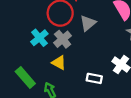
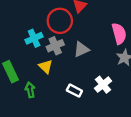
gray triangle: (88, 23) -> (81, 49), moved

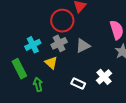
cyan cross: (34, 38) -> (33, 45), moved

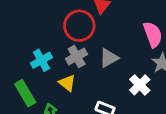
white cross: (104, 77) -> (140, 85), moved

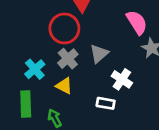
white cross: (140, 85) -> (122, 79), moved
green rectangle: (25, 93) -> (26, 104), turned 40

